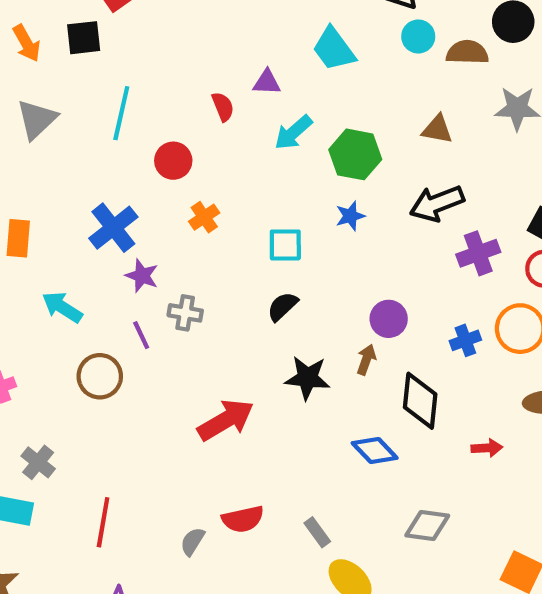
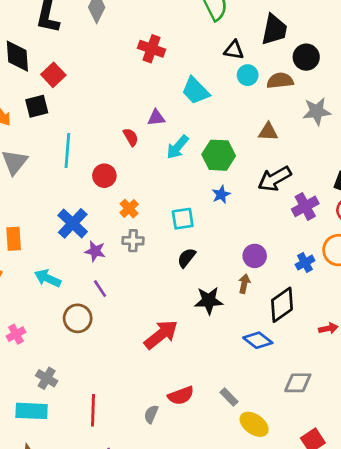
gray cross: (185, 313) -> (133, 241), moved
black diamond: (420, 401) -> (282, 305), turned 57

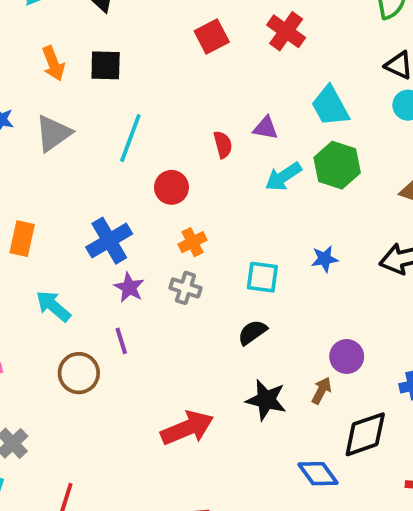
red square: (53, 75) -> (212, 37), moved
green hexagon: (219, 155) -> (337, 165), moved

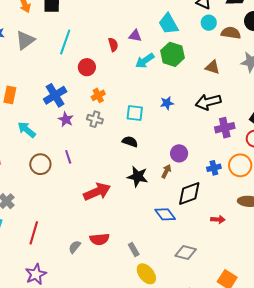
black semicircle: (252, 332) -> (130, 142), turned 56
purple line: (121, 341) -> (68, 157), moved

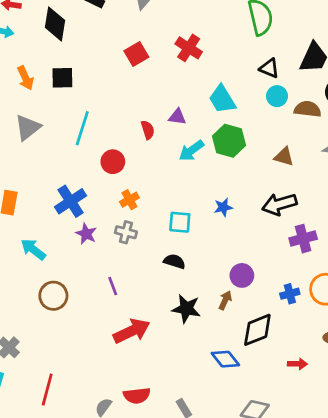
purple line: (68, 157) -> (113, 286), moved

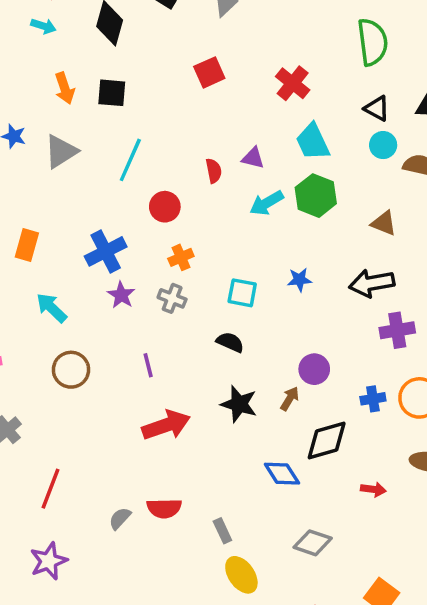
red cross: (189, 48) -> (293, 83), moved

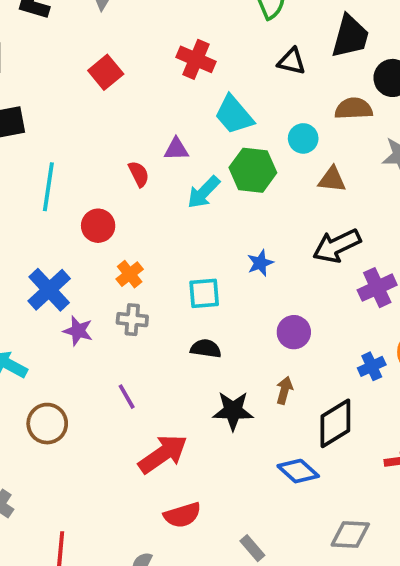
cyan circle: (383, 145) -> (303, 138), moved
purple circle: (314, 369) -> (294, 332), moved
red semicircle: (164, 508) -> (182, 515), moved

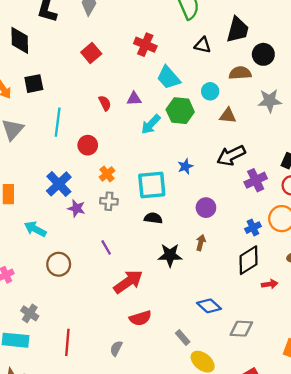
red semicircle: (139, 174) -> (105, 103), moved
cyan square: (204, 293) -> (152, 185), size x1.5
black diamond: (335, 423) -> (249, 260), moved
blue diamond: (298, 471) -> (209, 306), moved

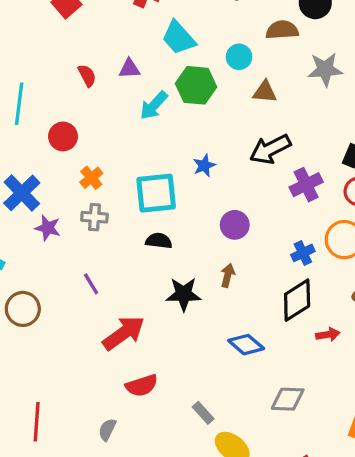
blue diamond: (209, 306) -> (246, 345), moved

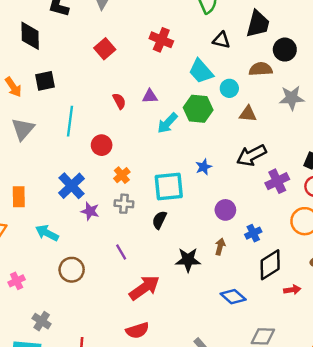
cyan trapezoid: (179, 38) -> (201, 71), moved
black semicircle: (159, 241) -> (159, 220), moved, turned -72
blue cross: (303, 253) -> (253, 233), moved
red semicircle: (142, 386) -> (137, 330), moved

